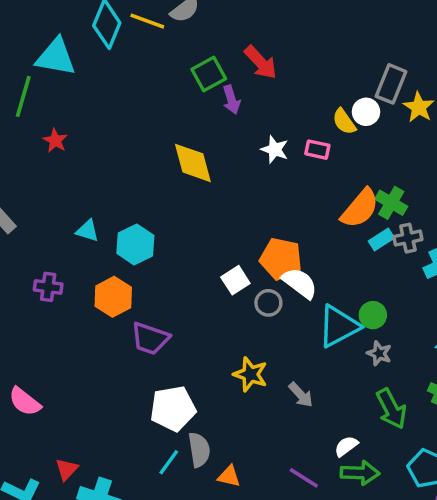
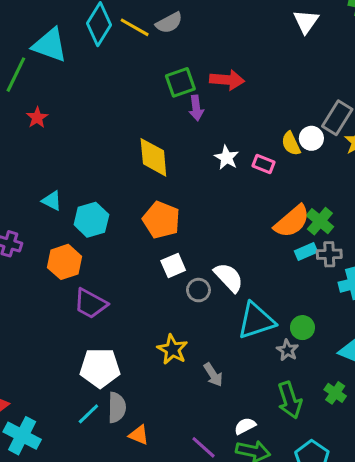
red arrow: (261, 62) -> (227, 80), turned -52
orange pentagon: (281, 259) -> (161, 220), moved
green circle: (373, 315) -> (302, 328), moved

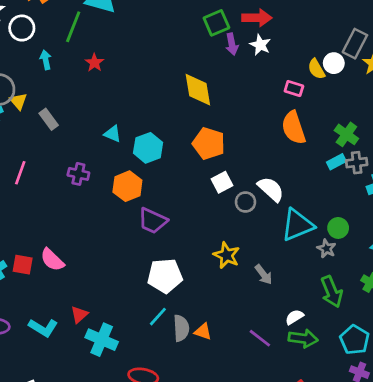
white star: (227, 158) -> (260, 45), moved
orange semicircle: (292, 221) -> (294, 128), moved, turned 116
gray semicircle: (117, 407) -> (181, 328), moved

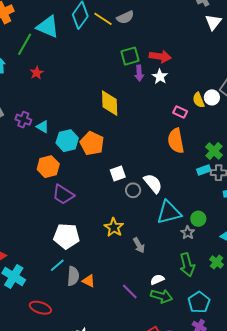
orange pentagon: (209, 143) -> (92, 143), moved
purple cross: (78, 174) -> (23, 120), moved

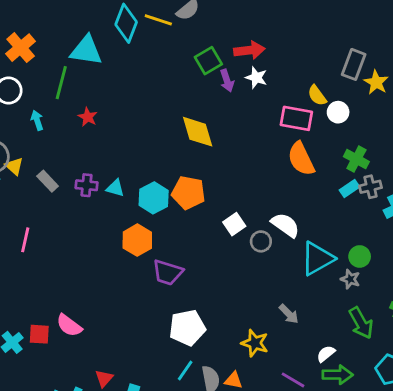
white circle: (212, 97) -> (338, 112), moved
pink rectangle: (180, 112) -> (296, 118), size x1.6
yellow star: (114, 227) -> (255, 343), moved

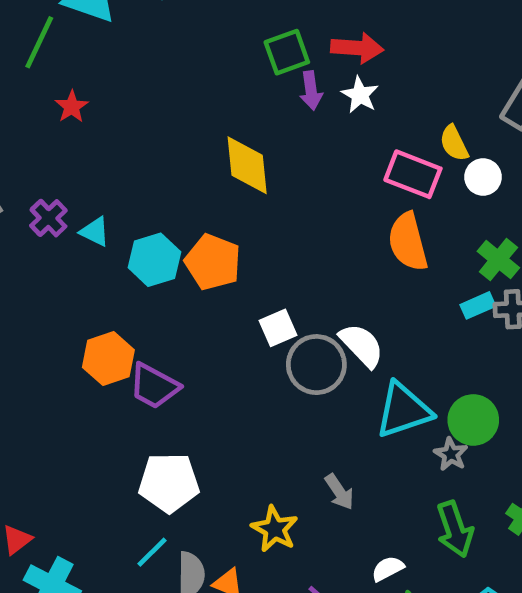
purple cross: (87, 185) -> (48, 218), turned 30
orange hexagon: (137, 240) -> (108, 359), moved
gray circle: (261, 241) -> (316, 365), size x1.6
green circle: (360, 256) -> (473, 420), size x1.4

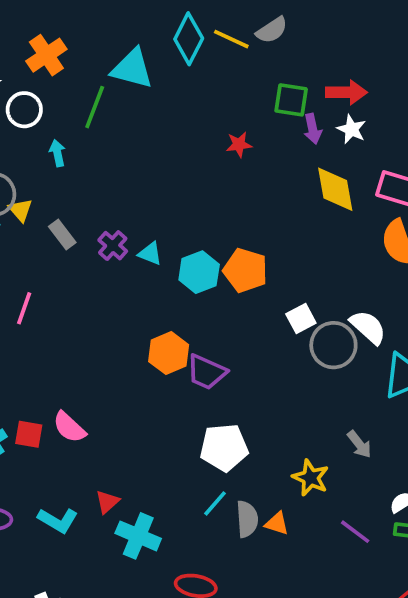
green square: (287, 52) -> (291, 100), turned 33
red star: (72, 107) -> (239, 145), moved, turned 30
yellow diamond: (247, 165) -> (335, 189), moved

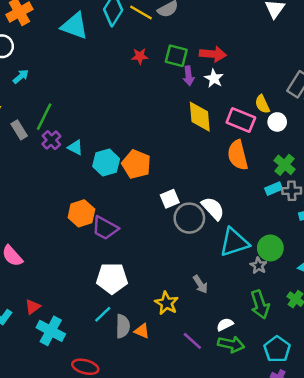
green line: (95, 107) -> (44, 117), moved
red star: (239, 145) -> (140, 56), moved
cyan arrow: (57, 153) -> (21, 76), turned 56

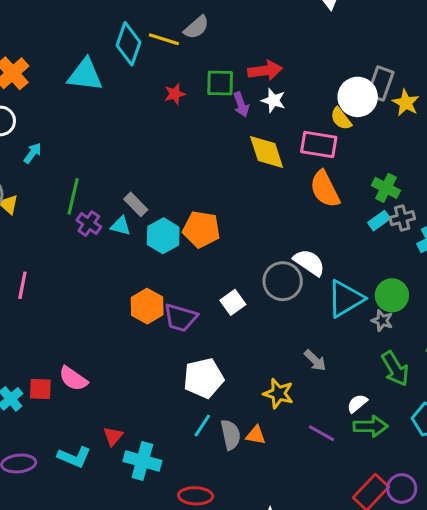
white circle: (277, 122) -> (358, 97), moved, size x1.6
gray rectangle: (19, 130) -> (136, 204), moved
white square: (170, 199) -> (233, 302), moved

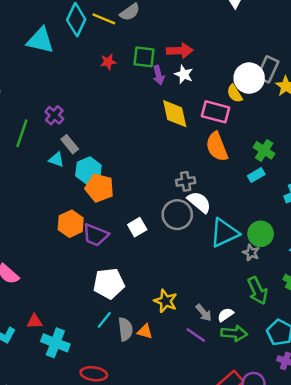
gray cross: (402, 218) -> (186, 181), moved
purple cross: (89, 224) -> (54, 115), moved
orange pentagon: (201, 229) -> (99, 188), moved
gray arrow: (315, 360) -> (204, 313), moved
red triangle: (113, 436) -> (35, 321), turned 42

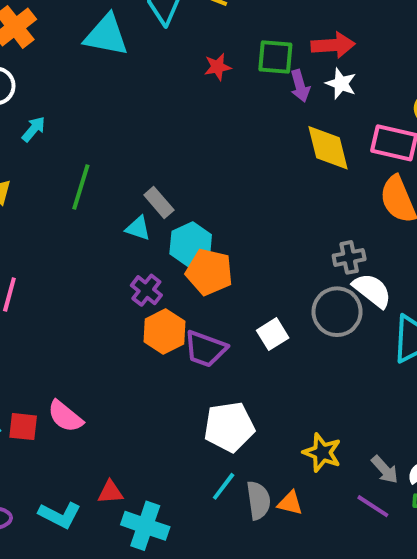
purple cross: (54, 115) -> (146, 290), moved

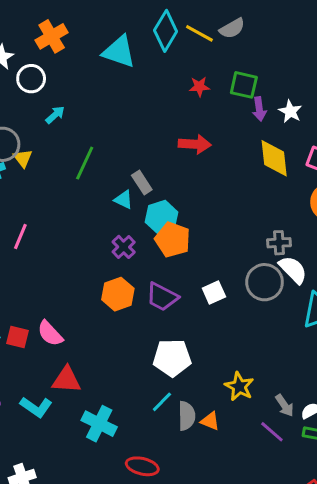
red arrow: (333, 45) -> (195, 144), moved
orange hexagon: (164, 331) -> (118, 294), moved
red triangle: (110, 492) -> (66, 380), moved, size x1.5

